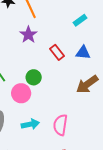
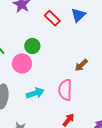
blue triangle: (83, 53) -> (78, 15), turned -42
brown arrow: (87, 84) -> (81, 65), moved, size x0.6

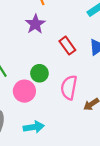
pink semicircle: (65, 90) -> (69, 88), moved

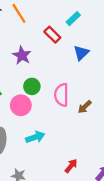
purple star: (35, 24) -> (22, 55), moved
red rectangle: (67, 46) -> (52, 35), moved

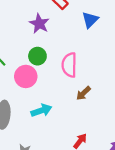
purple star: (22, 55) -> (39, 24), moved
brown arrow: (85, 107) -> (83, 93), moved

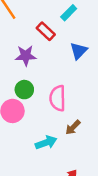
purple star: (39, 24) -> (26, 56), turned -30
cyan arrow: (41, 110) -> (46, 143), moved

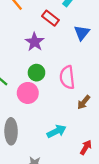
purple star: (26, 56) -> (35, 42), turned -30
cyan arrow: (46, 143) -> (56, 131), moved

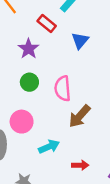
pink circle: (28, 93) -> (22, 122), moved
brown arrow: (84, 102) -> (80, 116), size x1.5
red arrow: (86, 147) -> (80, 165), turned 56

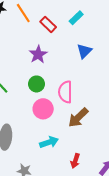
red rectangle: (47, 23) -> (48, 24), moved
pink circle: (22, 122) -> (43, 109), moved
red arrow: (80, 165) -> (75, 161), turned 104

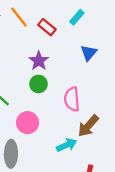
green circle: (36, 84) -> (38, 84), moved
pink circle: (43, 109) -> (28, 123), moved
cyan arrow: (49, 142) -> (67, 145), moved

